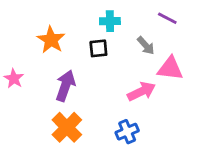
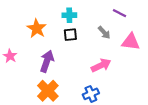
cyan cross: (110, 21) -> (69, 15), moved
pink triangle: (170, 68) -> (131, 42), moved

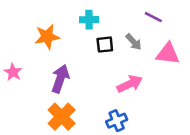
orange star: (37, 28) -> (47, 37), turned 30
black square: (70, 35) -> (105, 45), moved

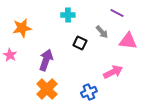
orange star: (47, 37) -> (22, 28), moved
black square: (105, 45) -> (80, 43), moved, turned 32
pink arrow: (130, 84) -> (113, 72), moved

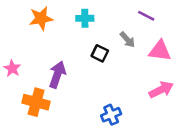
orange star: (22, 28) -> (41, 18), moved
pink arrow: (113, 72) -> (161, 90), moved
orange cross: (47, 89) -> (36, 102), moved, turned -30

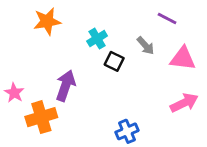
cyan cross: (85, 18) -> (97, 39), moved, turned -30
pink star: (12, 68) -> (14, 93), moved
orange cross: (36, 102) -> (41, 117), turned -32

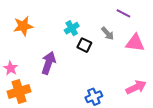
orange star: (47, 21) -> (23, 26), moved
pink arrow: (184, 103) -> (136, 87), moved
orange cross: (41, 117) -> (19, 91), moved

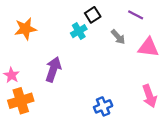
black square: (84, 45) -> (93, 15), moved, turned 32
pink arrow: (136, 87) -> (149, 96), turned 96

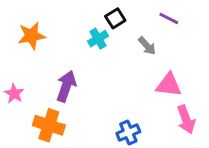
pink triangle: (148, 47) -> (169, 85), moved
orange cross: (21, 101) -> (49, 125), moved, turned 35

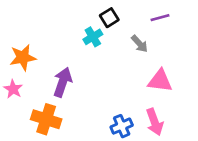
purple line: (169, 18) -> (160, 18), turned -42
orange star: (32, 36) -> (23, 57), moved
pink arrow: (186, 119) -> (155, 122), moved

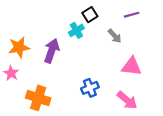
purple arrow: (63, 82) -> (52, 51), moved
pink arrow: (155, 122) -> (127, 100), turned -30
blue cross: (122, 126) -> (90, 88), moved

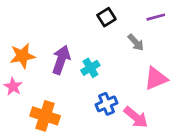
cyan cross: (76, 30) -> (90, 68), moved
pink triangle: (132, 66) -> (156, 79), turned -30
pink arrow: (127, 100) -> (136, 117), moved

